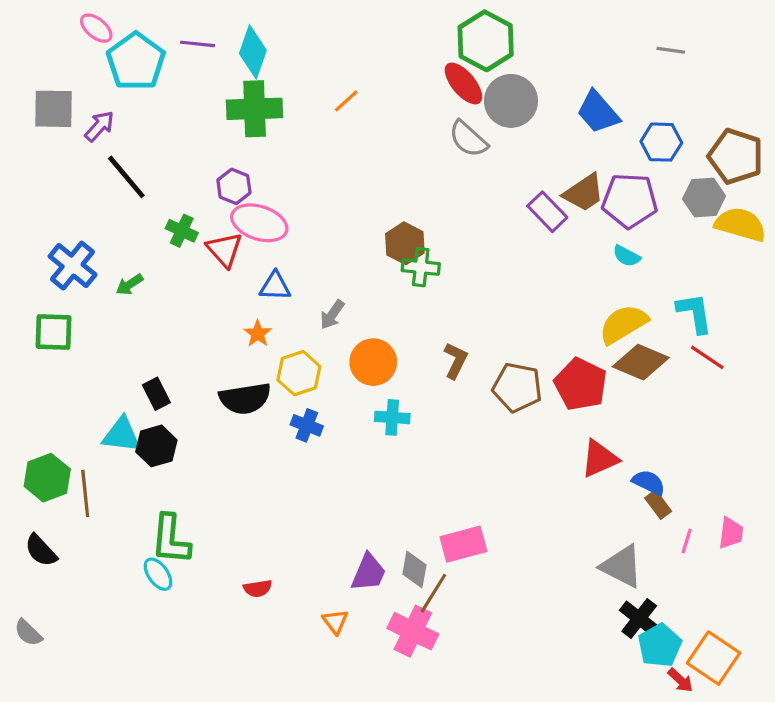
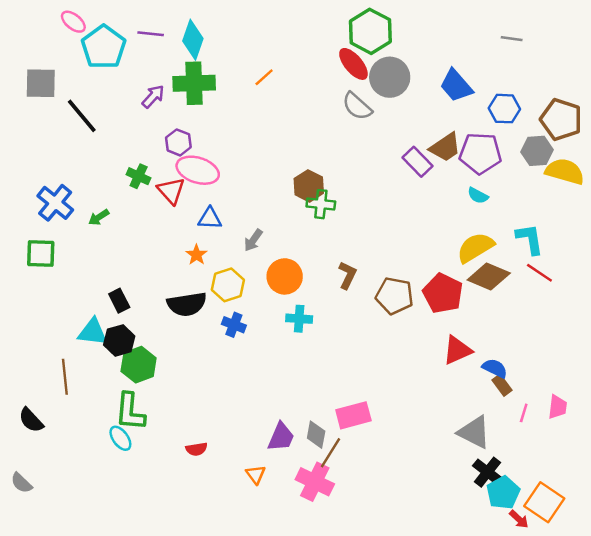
purple arrow: (99, 126) -> (153, 97), moved
black line: (126, 177) -> (82, 116), moved
green hexagon: (47, 478) -> (139, 365), moved

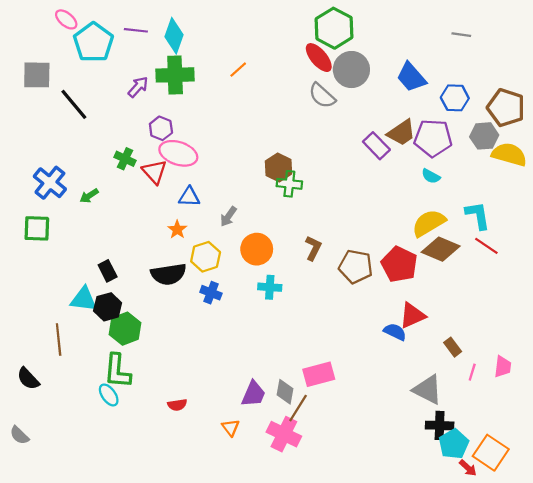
blue semicircle: (495, 368) -> (395, 332), moved
black cross: (487, 472) -> (440, 425), turned -36

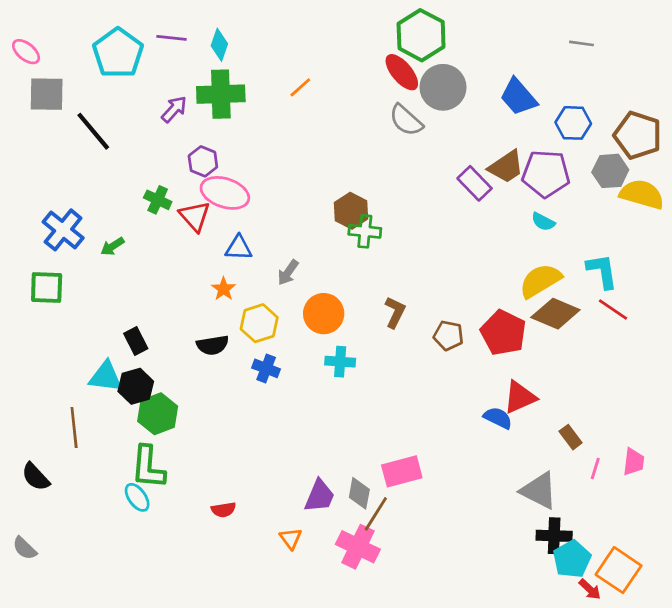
pink ellipse: (66, 19) -> (26, 52), moved
cyan diamond: (174, 36) -> (219, 45), size x0.7
brown pentagon: (356, 267) -> (448, 336), size x0.7
black semicircle: (169, 274) -> (213, 345), size x0.7

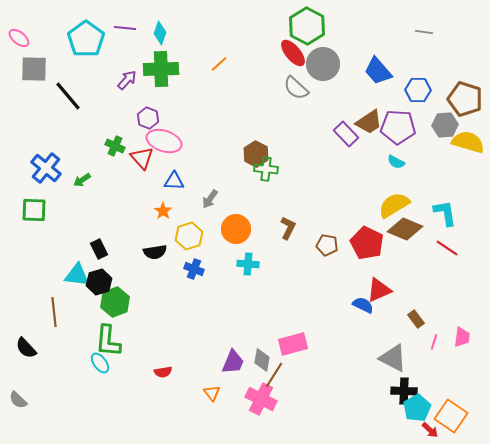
cyan L-shape: (602, 271) -> (445, 213), moved
red line: (613, 309) -> (447, 248), moved

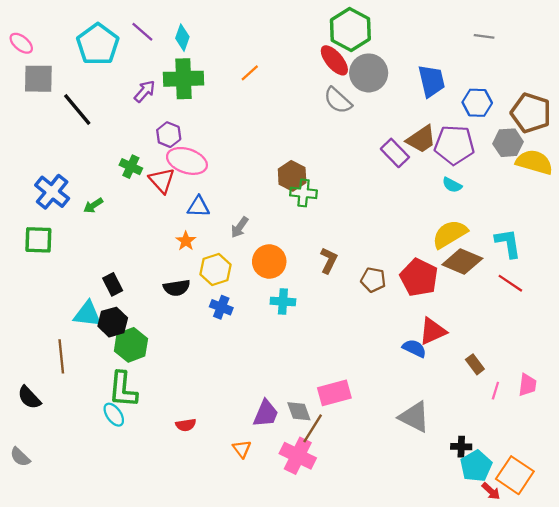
purple line: (125, 28) -> (142, 32), turned 35
blue trapezoid: (378, 71) -> (431, 81), turned -152
gray triangle: (393, 358) -> (414, 417), moved
gray diamond: (262, 360) -> (299, 411), turned -30
black cross: (404, 391) -> (461, 447), size x0.7

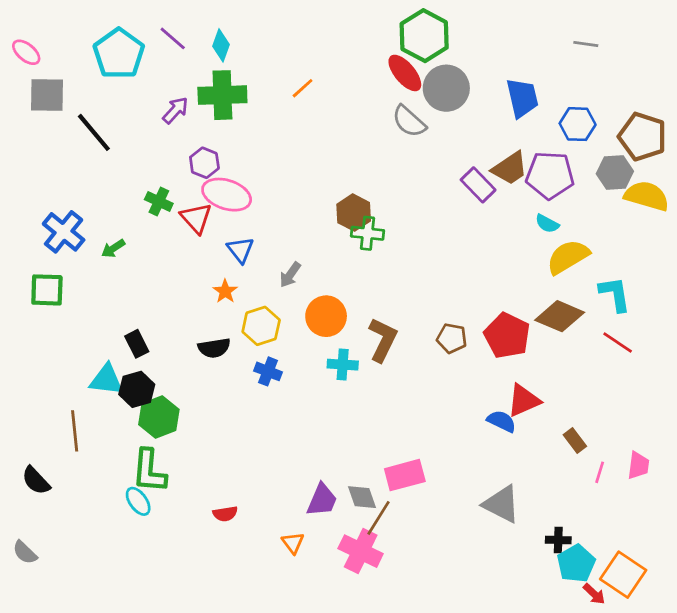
blue triangle: (198, 207) -> (240, 250), turned 50
yellow semicircle: (450, 234) -> (568, 257), moved
brown L-shape: (329, 260) -> (383, 340), moved, size x1.4

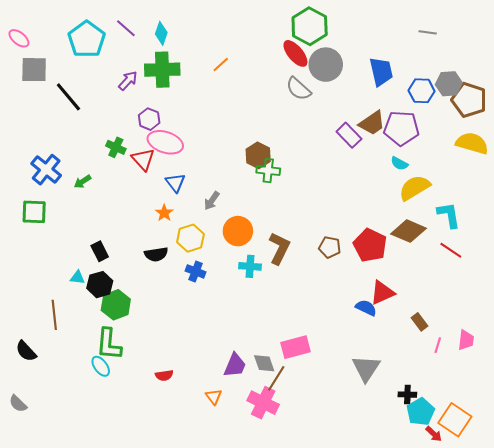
gray hexagon: (615, 172) -> (449, 84), moved
cyan triangle: (106, 380) -> (77, 277), size x0.6
gray triangle: (502, 504) -> (366, 368), turned 36

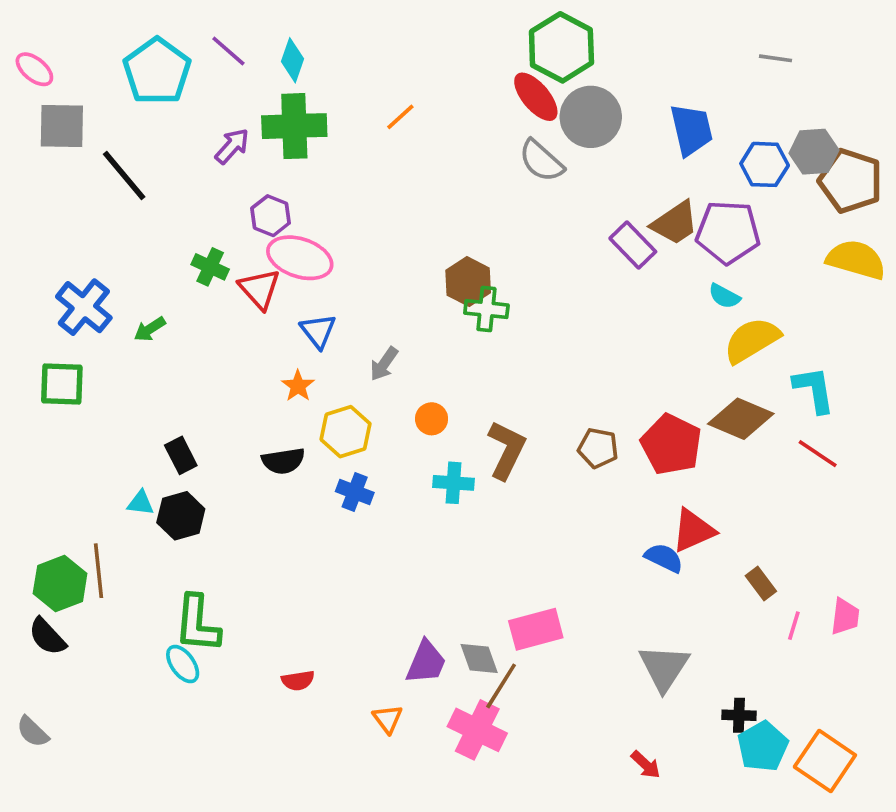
orange circle: (238, 231) -> (432, 419), size x0.6
green hexagon: (116, 305) -> (60, 584), moved
red arrow: (434, 434) -> (646, 765), moved

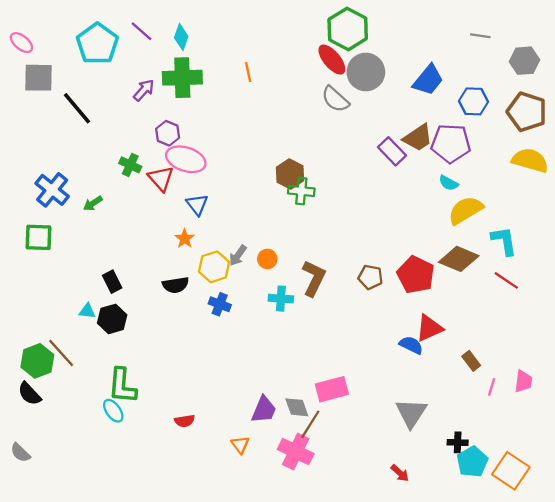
orange line: (400, 117) -> (248, 72), turned -60
blue trapezoid: (691, 130) -> (428, 80), turned 52
gray hexagon: (814, 152) -> (524, 61), moved
gray arrow: (384, 364) -> (238, 256), moved
brown line: (98, 571) -> (61, 353), turned -36

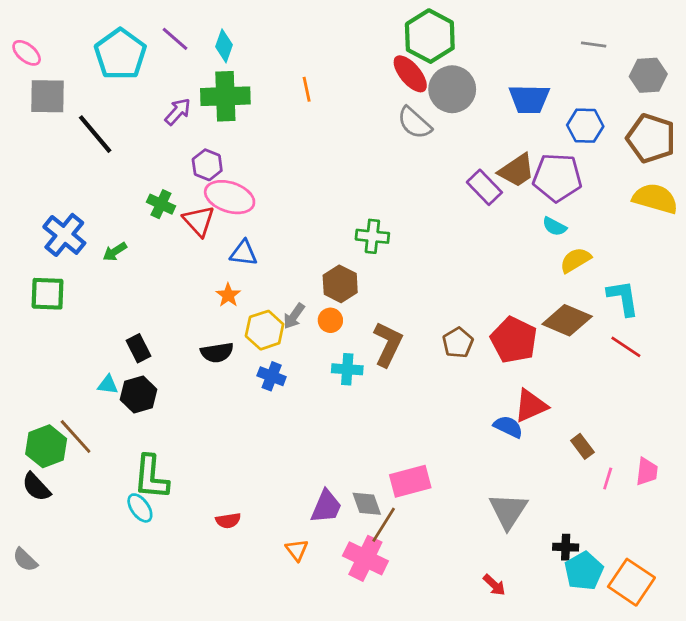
blue trapezoid: (428, 80) -> (529, 99), turned 52
brown hexagon: (290, 174) -> (340, 284), moved
blue triangle: (197, 205) -> (244, 253), turned -45
yellow semicircle: (466, 210) -> (575, 260), size x0.7
brown pentagon: (370, 277) -> (458, 343), turned 30

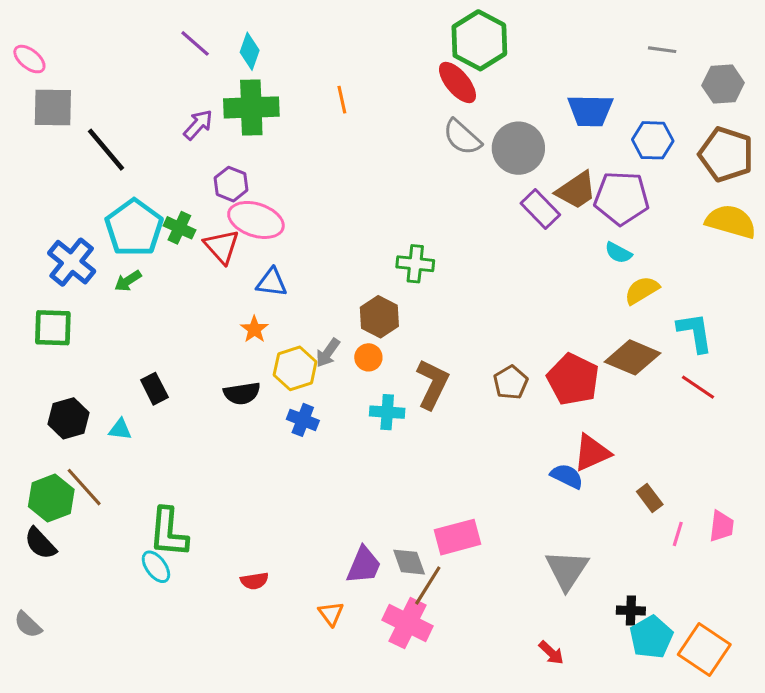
cyan pentagon: (120, 54) -> (134, 228), moved
gray circle: (452, 89) -> (518, 148), moved
black hexagon: (139, 395) -> (68, 418), moved

